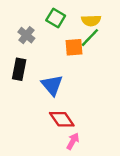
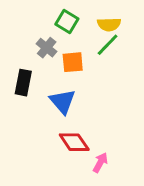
gray cross: (26, 35) -> (47, 48), moved
orange square: (74, 47) -> (73, 62), moved
pink arrow: (73, 141) -> (100, 163), moved

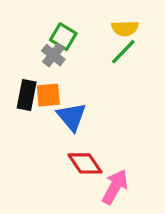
green square: (67, 22) -> (63, 37), moved
orange square: (73, 62) -> (48, 95), moved
pink arrow: (100, 163) -> (115, 187), size x1.5

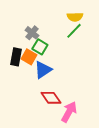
green square: (63, 37) -> (40, 47), moved
orange square: (48, 95) -> (29, 57), turned 35
blue triangle: (72, 117) -> (43, 70), turned 36

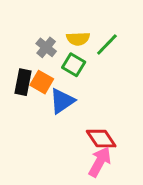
yellow semicircle: (75, 17) -> (78, 39), moved
green square: (40, 47) -> (74, 65), moved
red diamond: (51, 98) -> (101, 139), moved

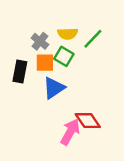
orange square: (42, 82) -> (45, 63), moved, turned -30
pink arrow: (100, 162) -> (70, 132), moved

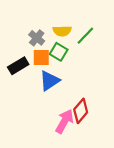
black rectangle: (20, 71) -> (18, 66), turned 48
red diamond: (88, 121) -> (81, 111), turned 75

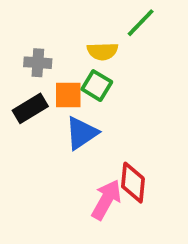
green line: (85, 36) -> (141, 23), moved
gray cross: (37, 38) -> (38, 63), moved, turned -35
red diamond: (81, 111) -> (133, 183), turned -35

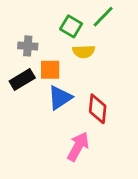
yellow semicircle: (103, 51) -> (84, 52), moved
green square: (97, 86) -> (71, 26), moved
red diamond: (133, 183) -> (98, 109), moved

